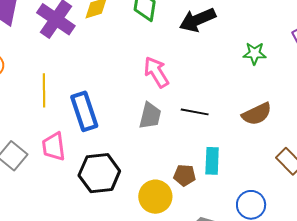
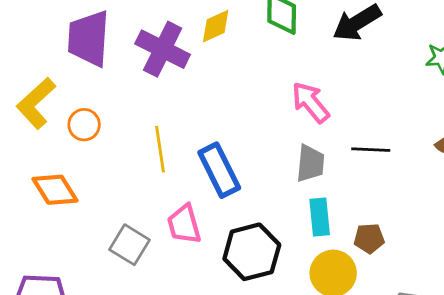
cyan rectangle: (212, 161) -> (320, 217), moved

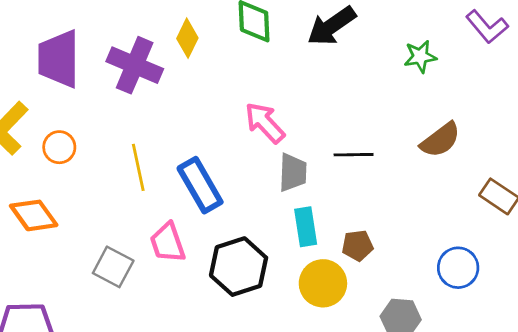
yellow diamond: (216, 26) -> (187, 38), turned -36
pink arrow: (310, 102) -> (265, 123), moved

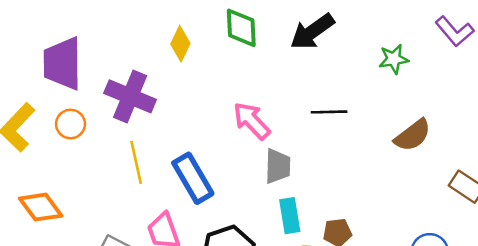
purple cross: (135, 65) -> (130, 96), moved
orange circle: (59, 147) -> (71, 124), moved
black line: (354, 155) -> (329, 112), moved

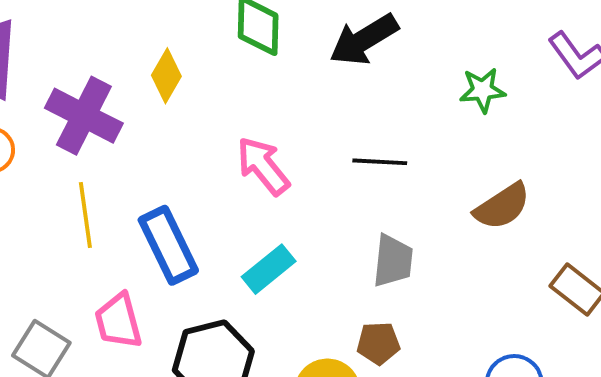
yellow diamond: (180, 44) -> (166, 76), moved
gray trapezoid: (278, 166) -> (393, 261), moved
cyan rectangle: (290, 216) -> (269, 269), moved, turned 56

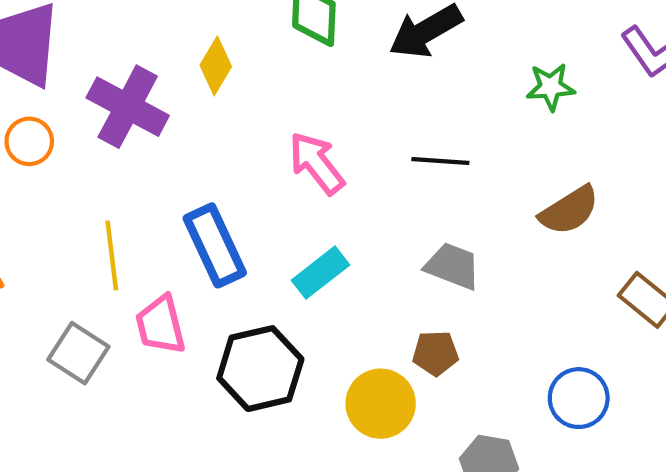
yellow line: (85, 215) -> (112, 256), moved
gray trapezoid: (393, 261) -> (453, 266), turned -76

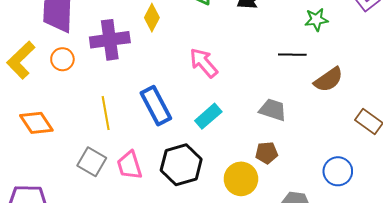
purple cross: (128, 107) -> (110, 40), turned -33
black line: (440, 161) -> (292, 55), moved
pink trapezoid: (160, 325) -> (129, 165), moved

